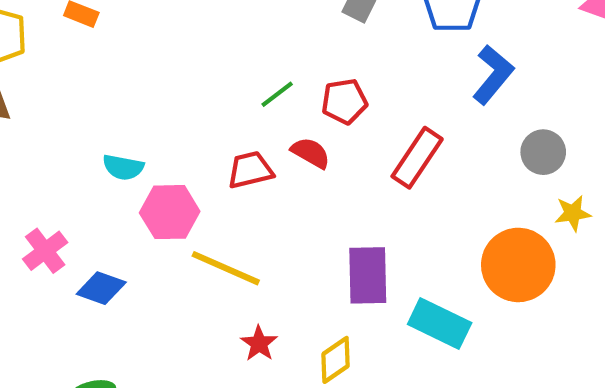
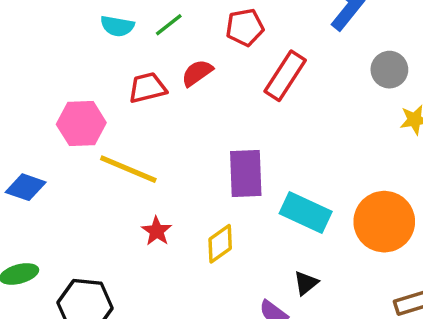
red pentagon: (344, 101) -> (245, 27), moved
red semicircle: (311, 153) -> (197, 73), turned -64
cyan semicircle: (123, 167) -> (117, 26), moved
orange circle: (518, 265) -> (384, 222), moved

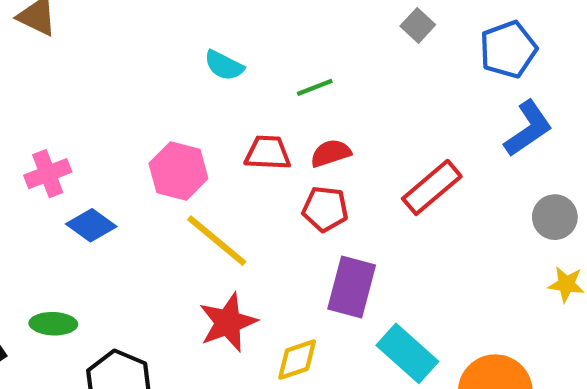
cyan semicircle: (117, 26) -> (224, 65), moved
red pentagon: (245, 27) -> (325, 209), moved
red star: (157, 231) -> (228, 322), size x1.6

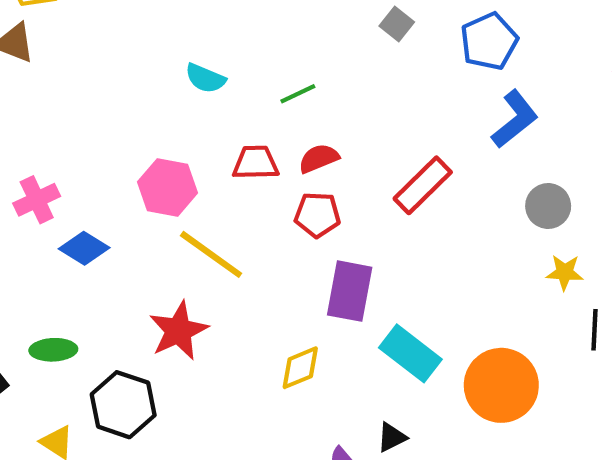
red star: (228, 322) -> (178, 331), moved

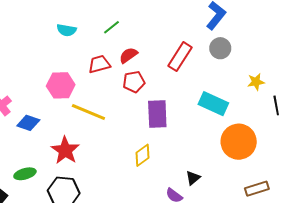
gray circle: (548, 206) -> (220, 48), moved
red star: (178, 331) -> (65, 150), moved
cyan rectangle: (410, 353) -> (213, 104), moved

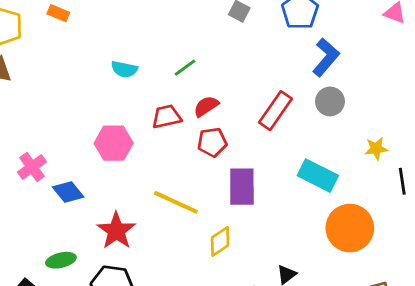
yellow line: (88, 112) -> (176, 202), moved
blue diamond: (28, 123) -> (68, 192), turned 30

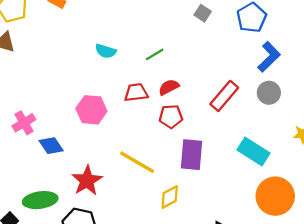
green ellipse: (61, 260) -> (40, 200), size x1.4

